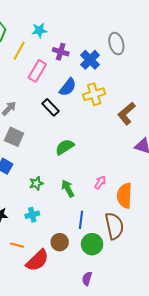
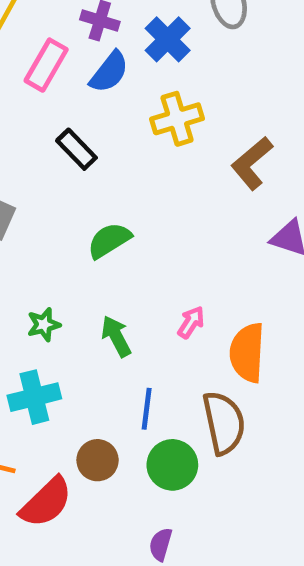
blue semicircle: (68, 87) -> (109, 72), moved
cyan cross: (32, 215) -> (34, 397), size x1.5

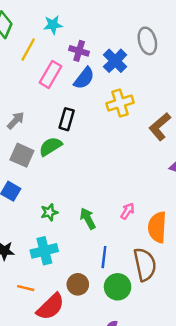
black rectangle: (76, 149) -> (67, 119), turned 60
green semicircle: (109, 240) -> (50, 146), moved

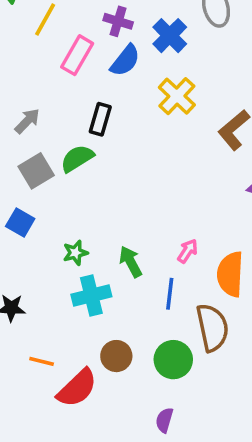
yellow cross: (120, 103) -> (177, 96), turned -30
gray square: (22, 155) -> (36, 171), turned 35
cyan cross: (44, 251) -> (91, 295), moved
blue line: (104, 257) -> (170, 294), moved

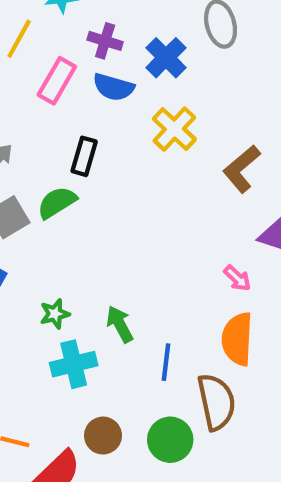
blue semicircle: (125, 60) -> (114, 87), turned 68
pink arrow: (188, 251) -> (237, 278), moved, turned 100

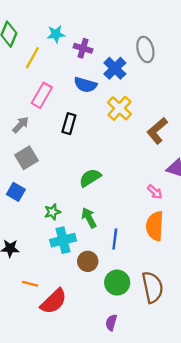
purple cross: (105, 41) -> (83, 48), moved
pink rectangle: (57, 81) -> (42, 95), moved
green semicircle: (57, 203) -> (90, 178), moved
brown semicircle: (216, 402) -> (152, 287), moved
brown circle: (103, 436) -> (88, 261), moved

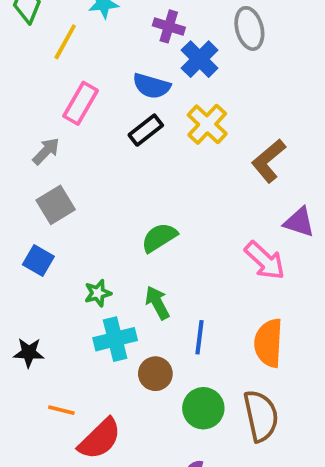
purple cross: (83, 48) -> (169, 26), moved
black rectangle: (69, 124) -> (146, 130), moved, turned 36
pink arrow: (155, 192) -> (265, 261), size x1.6
orange semicircle: (155, 226) -> (269, 343), moved

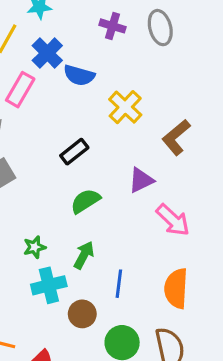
purple cross: (169, 26) -> (112, 26), moved
blue cross: (200, 59) -> (47, 53), moved
black rectangle: (146, 130) -> (74, 152), moved
purple triangle: (299, 222) -> (141, 180), moved, turned -44
green arrow: (157, 303) -> (84, 255), turned 56

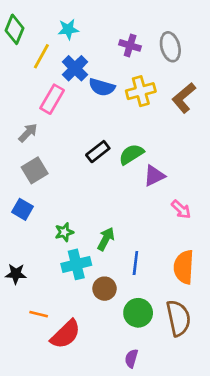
yellow cross: (125, 107) -> (141, 91), moved, turned 32
brown L-shape: (176, 137) -> (184, 98), moved
green semicircle: (85, 201) -> (131, 154), moved
pink arrow: (173, 220) -> (181, 209), size x0.7

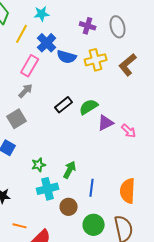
gray arrow: (28, 133) -> (26, 91), moved
pink arrow: (181, 209) -> (129, 131), moved

